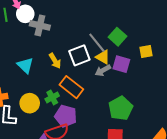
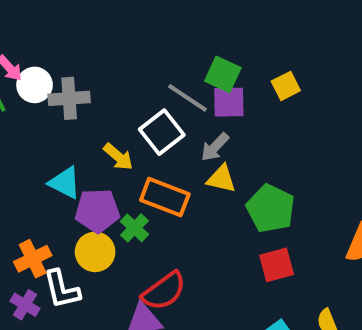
yellow triangle: (103, 57) -> (221, 179), moved
purple square: (121, 64) -> (229, 102), moved
purple pentagon: (66, 116) -> (97, 211), moved

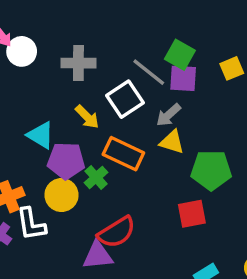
gray cross: (69, 98) -> (78, 63), moved
green pentagon: (271, 209) -> (211, 170), turned -30
red square: (277, 265) -> (192, 214), moved

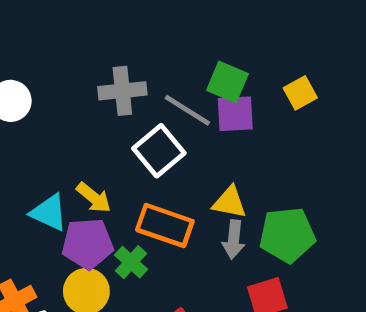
gray cross: (78, 63) -> (122, 91), moved
gray arrow: (168, 115) -> (234, 239), moved, turned -36
yellow arrow: (87, 117) -> (94, 198), moved

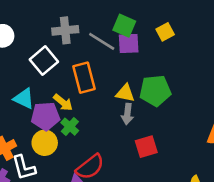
white square: (159, 151) -> (44, 61), moved
yellow arrow: (94, 198) -> (63, 102), moved
orange rectangle: (165, 225) -> (84, 78), moved, turned 56
green pentagon: (287, 235) -> (155, 91), moved

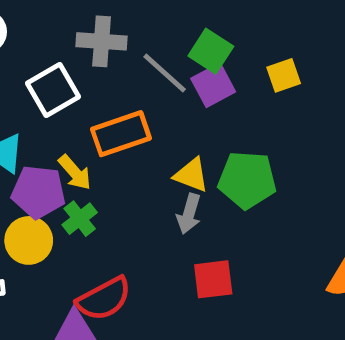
purple square: (129, 43) -> (213, 85), turned -35
orange rectangle: (84, 78) -> (121, 134), turned 76

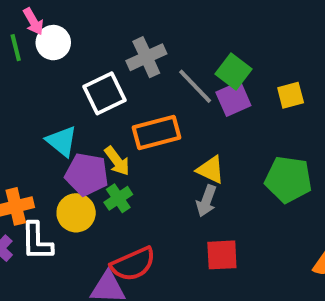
gray cross: (102, 41) -> (146, 57), turned -33
green pentagon: (247, 180) -> (288, 179), moved

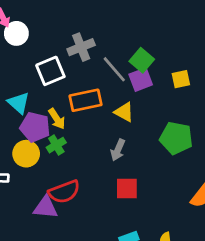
yellow triangle: (211, 170) -> (124, 112), moved

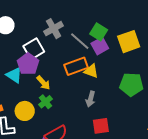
yellow square: (181, 79) -> (129, 42), size x1.6
orange rectangle: (85, 100) -> (76, 66), moved
purple pentagon: (35, 127) -> (28, 64), moved, turned 30

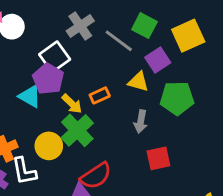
purple square: (100, 46) -> (158, 60), moved
orange rectangle: (76, 66) -> (100, 95), moved, size x0.6
green pentagon: (131, 84) -> (177, 98), moved
green cross: (46, 102) -> (77, 130), size x1.6

